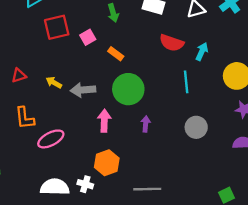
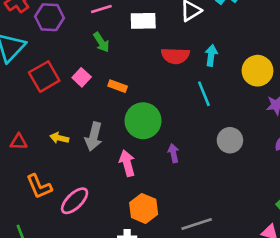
red triangle: (19, 75) -> (19, 142), turned 35
gray arrow: (83, 90) -> (94, 137), turned -55

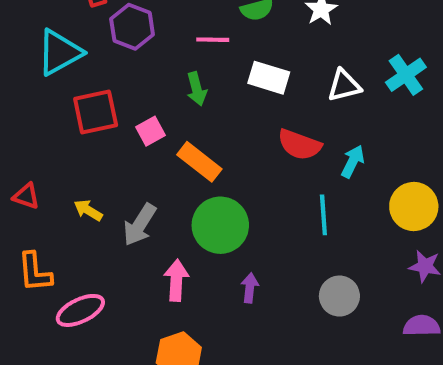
orange rectangle: (118, 86) -> (199, 162), size x1.5

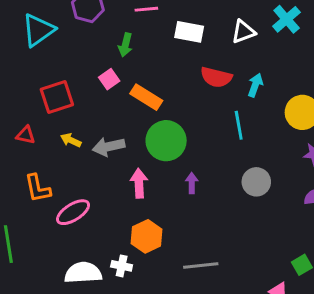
green arrow: (197, 89) -> (125, 45), moved, turned 35
red square: (96, 112) -> (57, 97), moved
gray arrow: (140, 225) -> (109, 147), turned 52

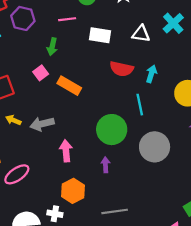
white triangle: (243, 32) -> (141, 34), turned 30
green circle: (166, 141) -> (112, 130), moved
gray circle: (256, 182) -> (155, 147), size x1.4
purple arrow: (192, 183) -> (106, 165), moved

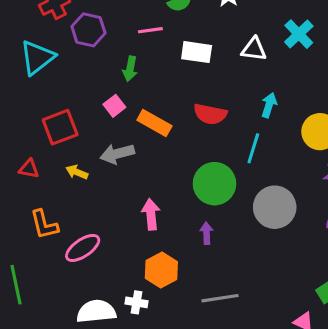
red semicircle: (122, 69) -> (210, 114), moved
cyan line: (140, 105) -> (253, 148), turned 30
gray arrow: (42, 124) -> (117, 154), moved

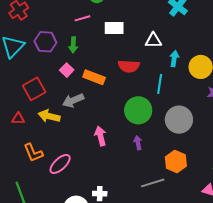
purple hexagon: (88, 30) -> (45, 42), moved
white triangle: (254, 49) -> (153, 40), moved
cyan arrow: (269, 105) -> (174, 59), moved
yellow arrow: (77, 172) -> (49, 116), size x1.5
orange hexagon: (161, 270) -> (176, 161), moved

